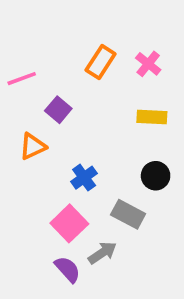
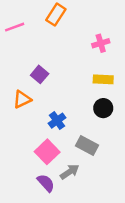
orange rectangle: (101, 62) -> (56, 15), moved
pink cross: (148, 64) -> (101, 43), turned 35
pink line: (22, 79) -> (15, 27), moved
black circle: (156, 176) -> (103, 108), moved

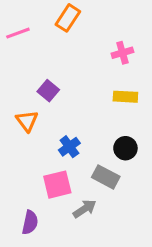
orange triangle: (22, 99) -> (27, 121), turned -42
black circle: (103, 108) -> (125, 148), moved
pink square: (47, 152) -> (57, 185), turned 30
purple semicircle: (46, 183) -> (30, 222), moved, turned 54

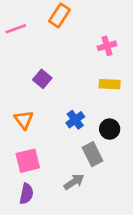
orange triangle: (27, 121) -> (24, 120), moved
blue cross: (69, 147) -> (75, 120), moved
gray rectangle: (106, 177) -> (92, 154), turned 35
pink square: (57, 185) -> (28, 161), moved

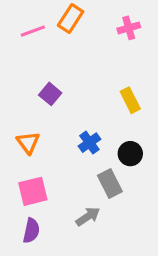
pink line: (16, 29) -> (33, 31), moved
pink cross: (107, 46) -> (129, 28), moved
yellow rectangle: (110, 84) -> (130, 100), turned 60

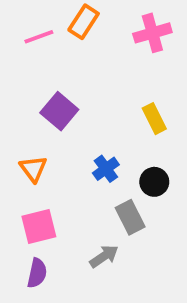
pink cross: (129, 28) -> (152, 33), size x1.4
purple square: (50, 94) -> (59, 111), size x1.4

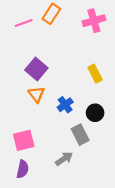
orange triangle: (33, 169) -> (36, 94), moved

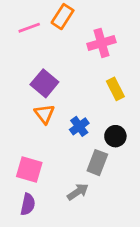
pink cross: (94, 21) -> (101, 43), moved
gray rectangle: (80, 135) -> (97, 163), turned 48
pink square: (24, 140) -> (29, 170), turned 30

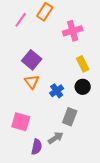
pink line: (29, 28) -> (21, 20), turned -35
black circle: (115, 136) -> (83, 87), moved
purple semicircle: (28, 204) -> (37, 147), moved

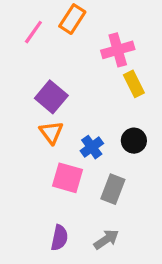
yellow rectangle: (83, 64) -> (134, 84), moved
pink square: (21, 122) -> (67, 178), moved
gray arrow: (56, 138) -> (106, 239), moved

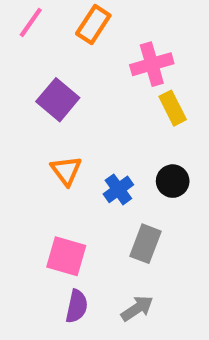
pink line: (33, 32) -> (31, 22), moved
purple square: (51, 97) -> (58, 100), moved
pink square: (67, 178) -> (66, 256), moved

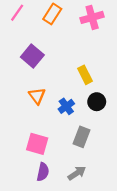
pink cross: (152, 64) -> (92, 17), moved
yellow rectangle: (173, 108) -> (85, 75), moved

